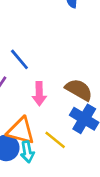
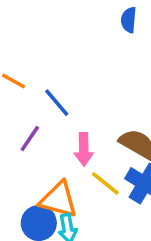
yellow line: (55, 140) -> (105, 183), moved

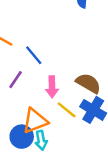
orange triangle: (59, 200) -> (35, 121), turned -36

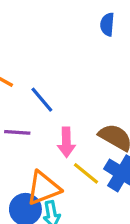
purple line: (16, 80) -> (17, 132), turned 60

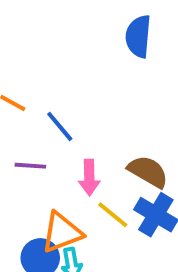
blue semicircle: (107, 24) -> (138, 36), size x1.5

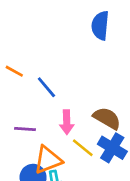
purple line: (30, 166) -> (25, 129), moved

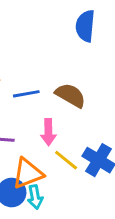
blue line: (46, 87) -> (26, 94), turned -60
brown semicircle: (107, 118) -> (71, 95), moved

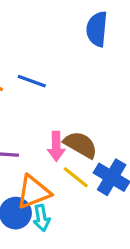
blue line: (26, 94) -> (32, 81), moved, turned 30
brown semicircle: (71, 95) -> (81, 145), moved

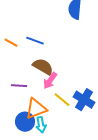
brown semicircle: (81, 145) -> (43, 67), moved
pink arrow: (56, 146) -> (50, 81), turned 36

